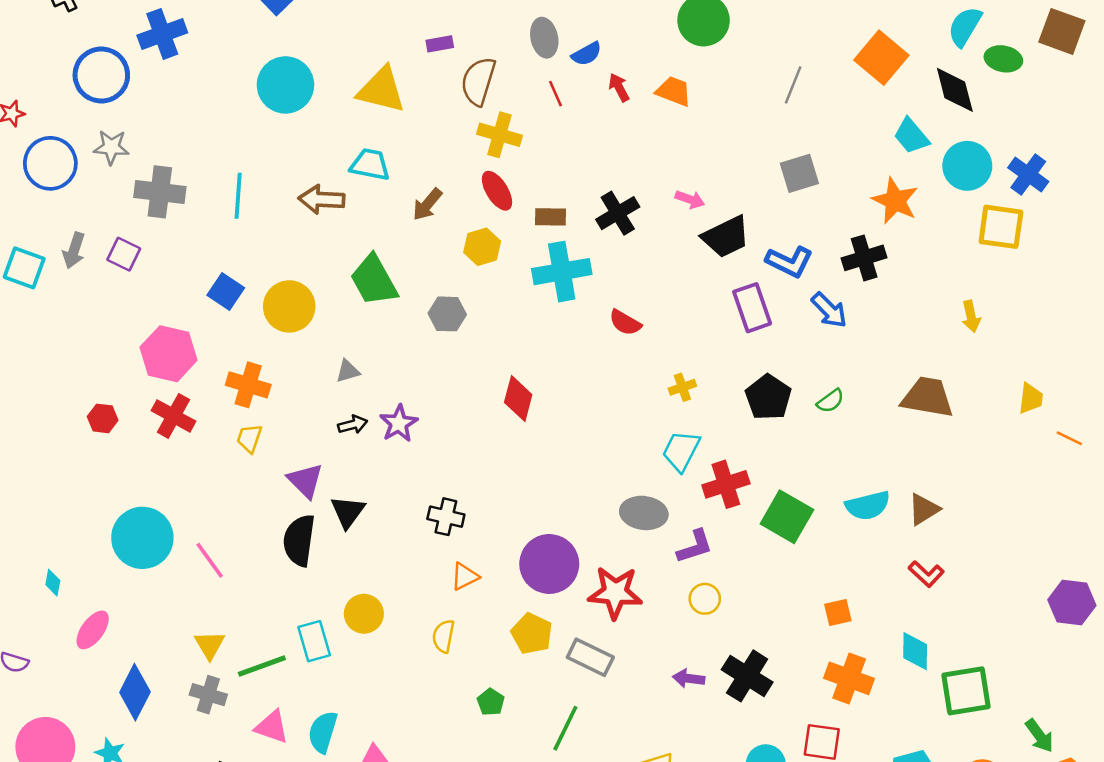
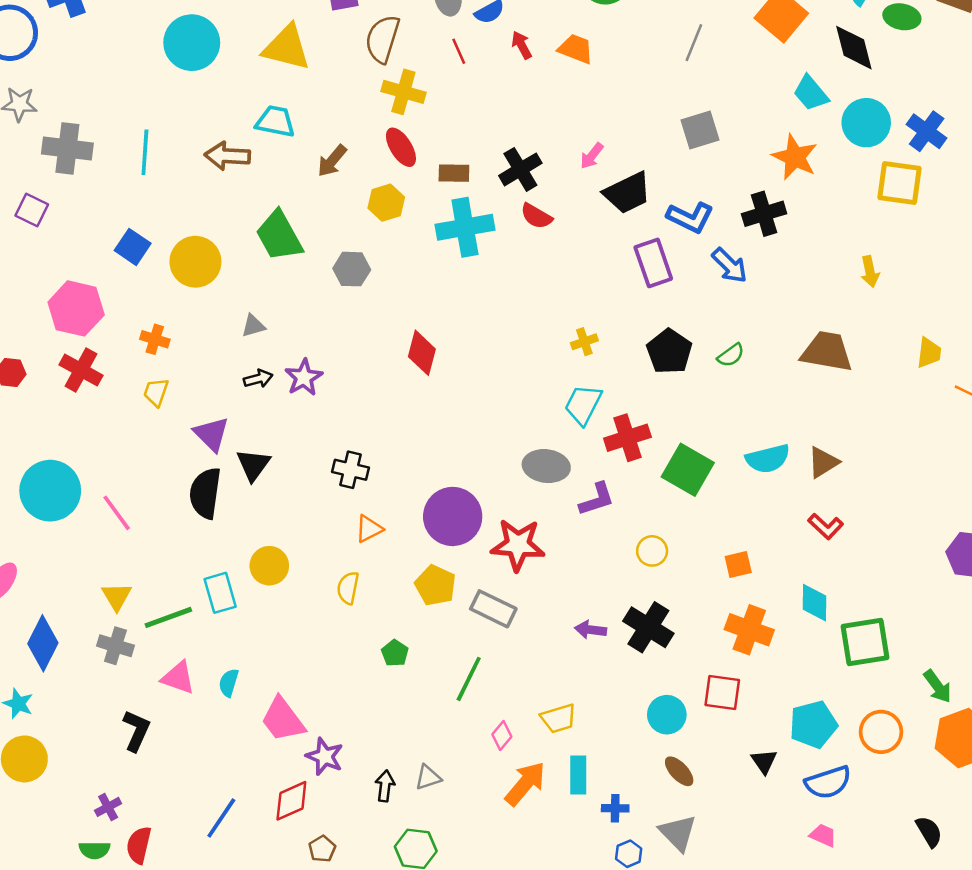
pink arrow: (690, 199) -> (592, 156), turned 108
red semicircle: (625, 323) -> (536, 216), moved
orange cross: (248, 385) -> (155, 339), size x0.7
yellow circle: (705, 599) -> (652, 551), moved
cyan semicircle: (323, 732) -> (229, 683), size x0.7

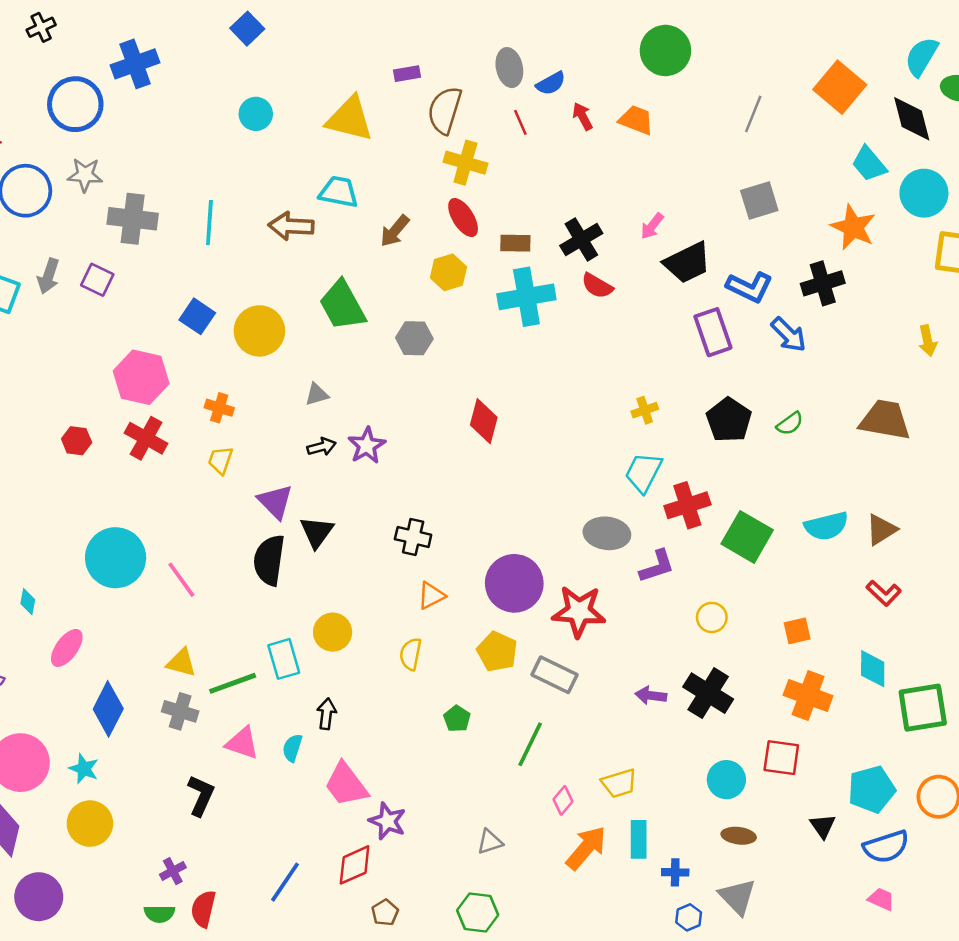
cyan circle: (192, 43) -> (256, 114), size x0.6
yellow triangle: (117, 596) -> (181, 663), turned -44
brown ellipse: (679, 771) -> (739, 836), turned -40
black arrow: (385, 786) -> (326, 714), moved

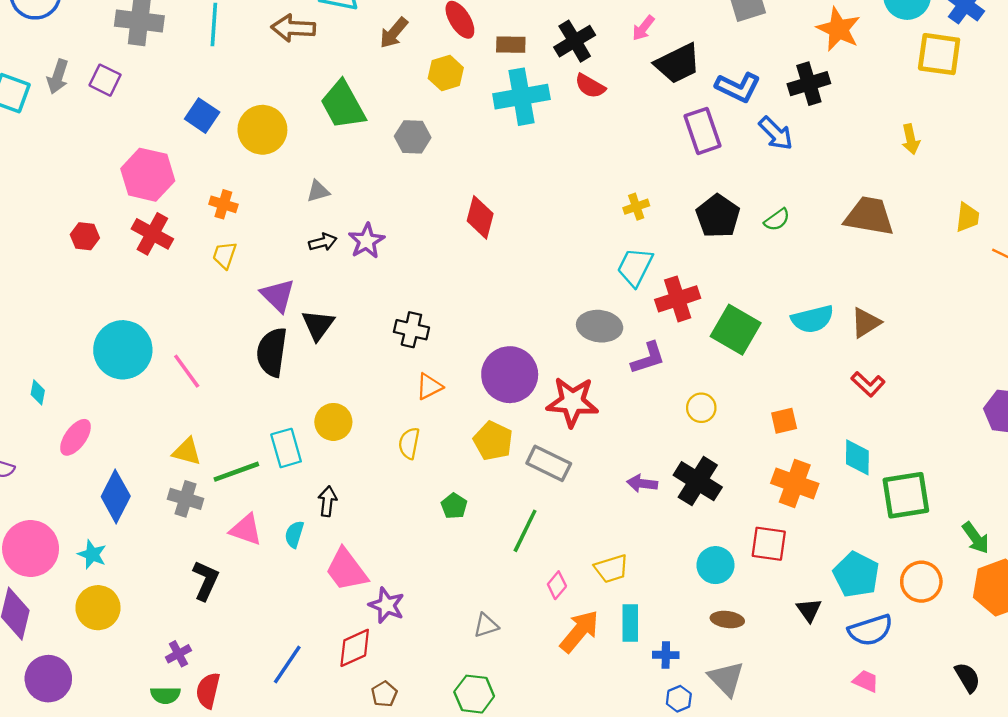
cyan pentagon: (872, 789) -> (856, 575), turned -30

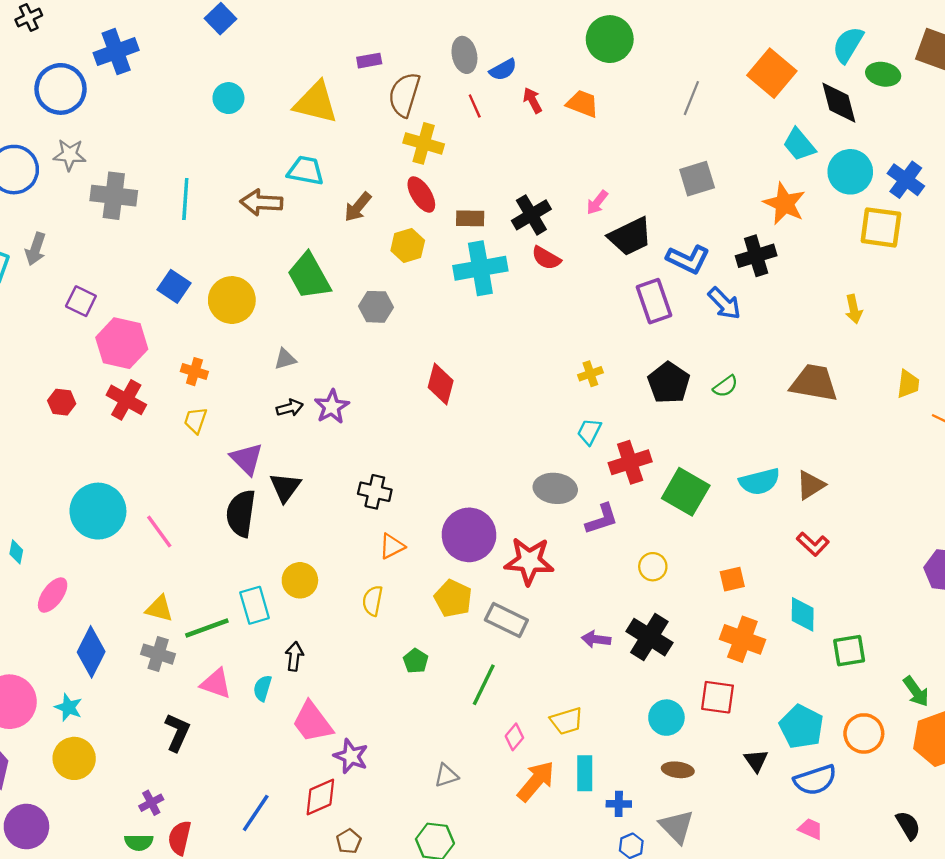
purple square: (105, 80) -> (81, 301), moved
cyan trapezoid: (635, 267) -> (589, 432), size x0.7
green square: (906, 495) -> (849, 651), size x0.7

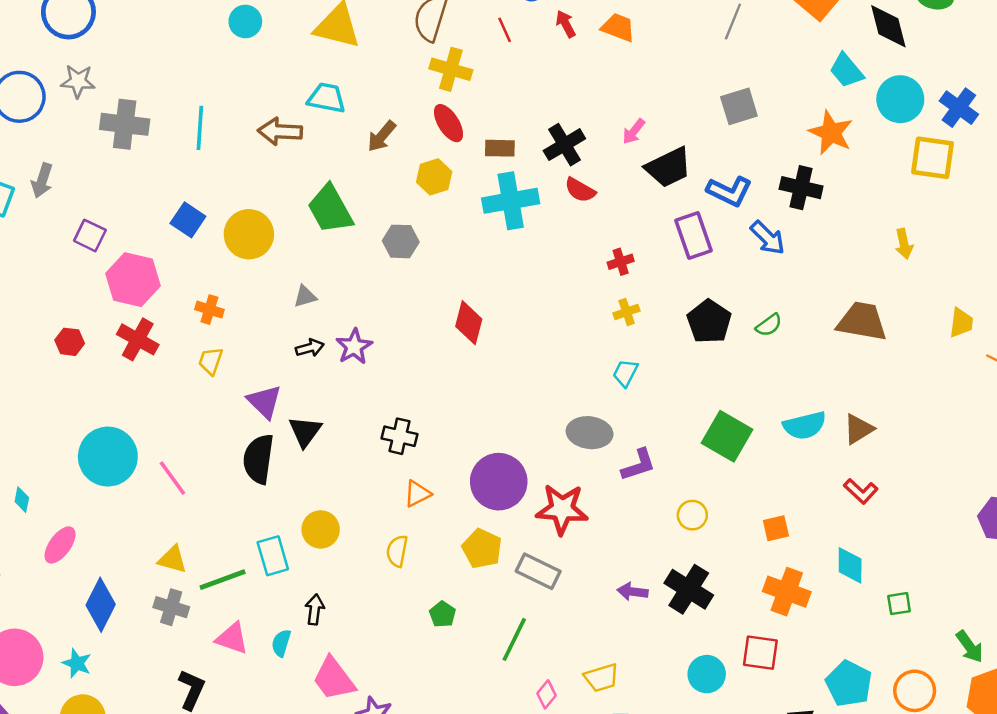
black cross: (756, 256) -> (801, 188), turned 30
red cross: (630, 462) -> (621, 262), moved, size x0.6
green square: (849, 651) -> (899, 604), size x0.7

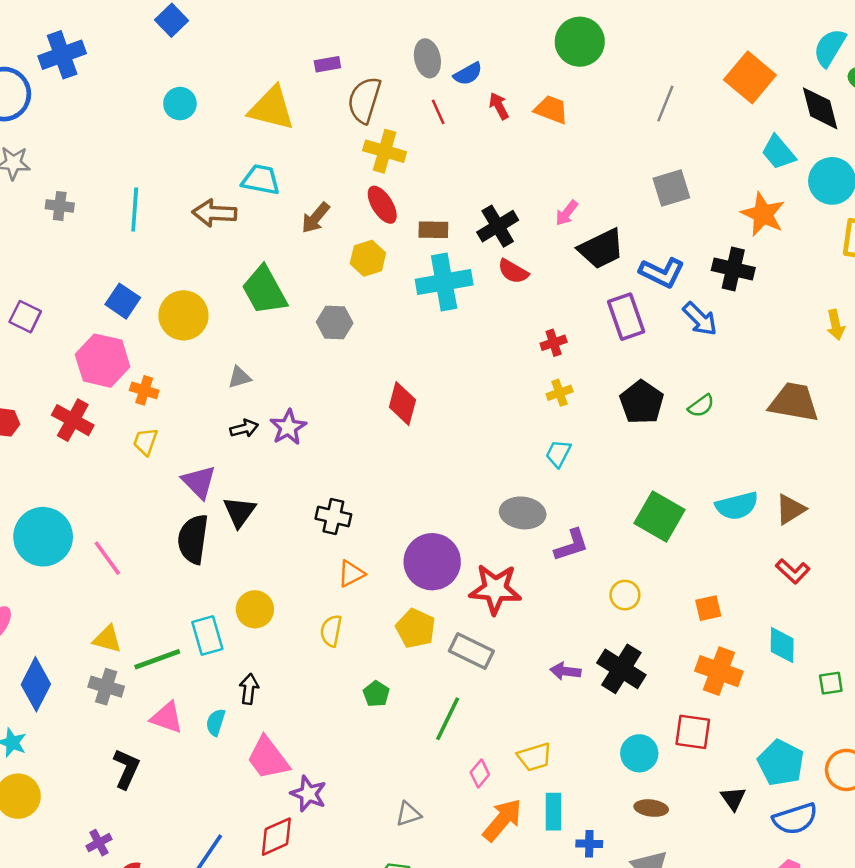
gray cross: (125, 124) -> (60, 206), size x0.6
pink hexagon: (133, 280) -> (103, 361), moved

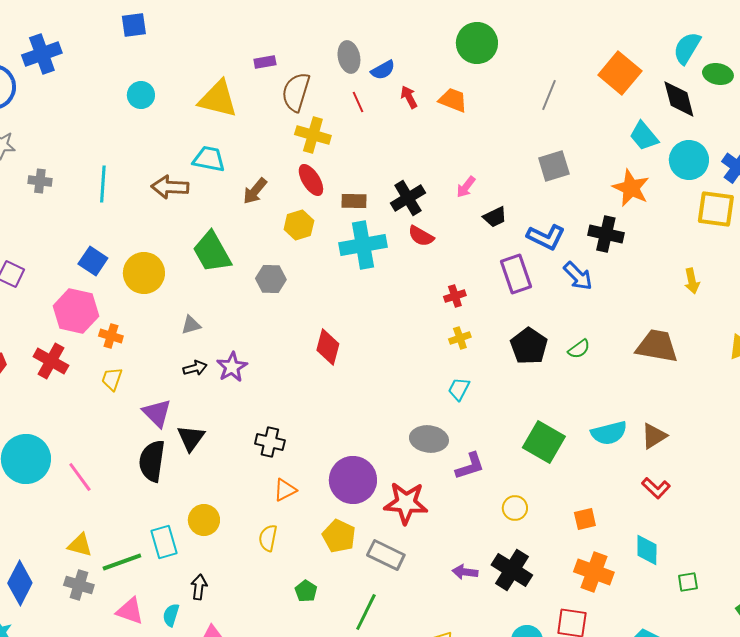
blue square: (172, 20) -> (134, 25), turned 36
black trapezoid: (601, 249) -> (495, 217), size x0.6

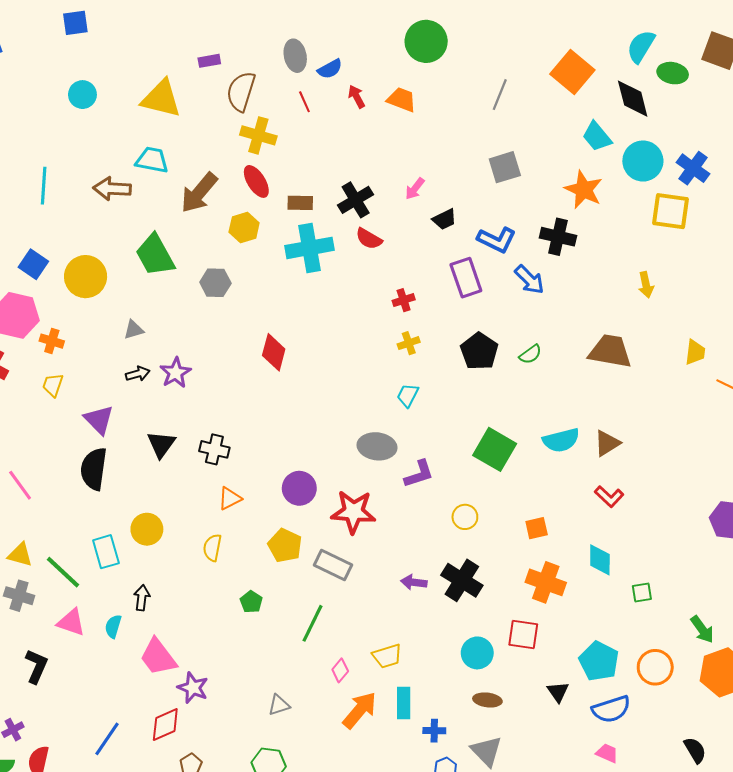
brown arrow: (255, 191) -> (199, 193), size x1.5
black triangle: (191, 438) -> (161, 444), moved
purple circle: (353, 480) -> (299, 488), size x0.7
green line: (122, 562) -> (63, 572), turned 63

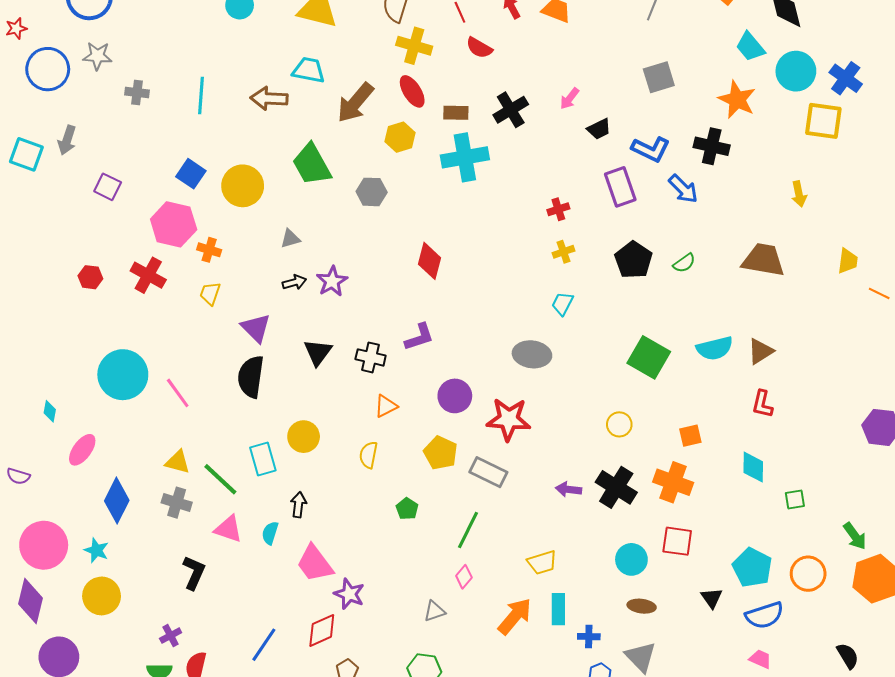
red semicircle: (369, 239) -> (479, 48), moved
purple L-shape: (419, 474) -> (419, 337), moved
red L-shape: (609, 496) -> (762, 404), turned 60
orange cross: (546, 582) -> (673, 482), moved
pink diamond: (340, 670) -> (464, 577), moved

